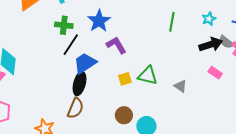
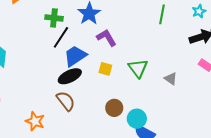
green triangle: (148, 76) -> (138, 68), turned 40
yellow square: (125, 79) -> (105, 69), moved, turned 32
black ellipse: (79, 84) -> (70, 76), turned 50
brown semicircle: (75, 108) -> (66, 101), turned -60

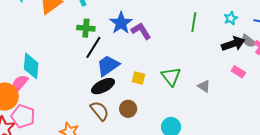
purple L-shape: (106, 38) -> (141, 31), moved
brown circle: (114, 108) -> (128, 109), moved

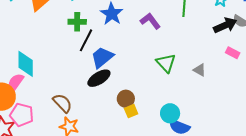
purple L-shape: (141, 31) -> (150, 21), moved
yellow square: (138, 78) -> (131, 111), moved, turned -32
brown semicircle: (100, 111) -> (62, 103), moved

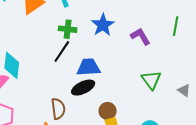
black line: (86, 40) -> (62, 52), moved
blue trapezoid: (102, 57) -> (89, 67), turned 30
brown semicircle: (62, 103) -> (58, 109), moved, turned 30

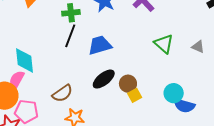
black ellipse: (83, 88) -> (104, 79), moved
brown semicircle: (58, 109) -> (62, 93), moved, turned 75

